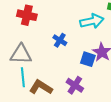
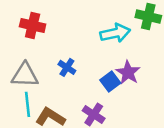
blue cross: (60, 40) -> (67, 67), moved
blue square: (88, 59) -> (110, 81), turned 35

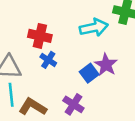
red cross: (33, 25) -> (40, 36), moved

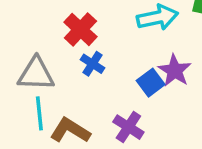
red cross: (40, 36) -> (80, 29), turned 30

